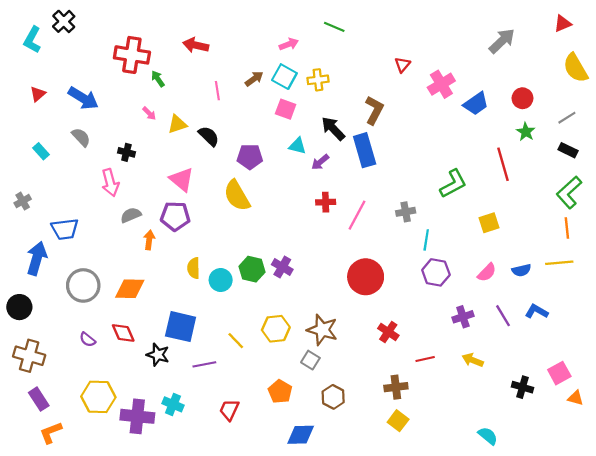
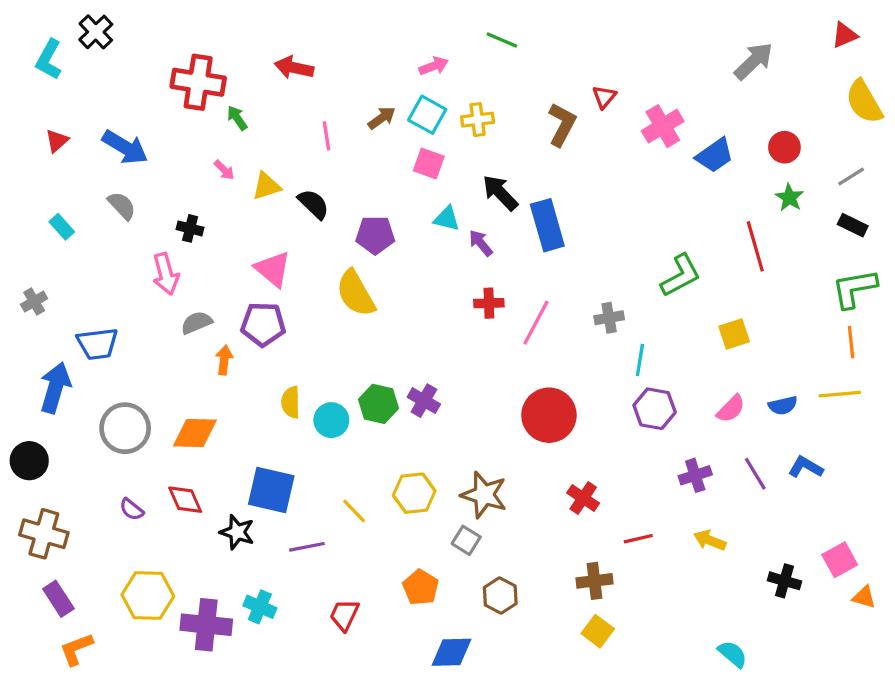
brown L-shape: (374, 110) -> (562, 124), moved
purple arrow: (320, 162) -> (481, 243), turned 90
green L-shape: (569, 192) -> (854, 289), turned 32

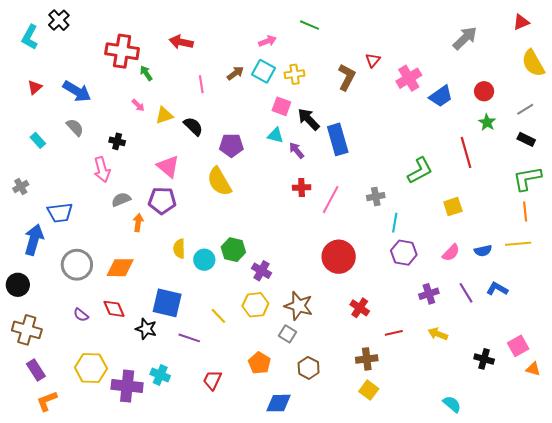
pink square: (429, 163) -> (281, 106), moved
purple cross: (424, 401) -> (261, 271), moved
purple line: (307, 547) -> (189, 338), turned 30

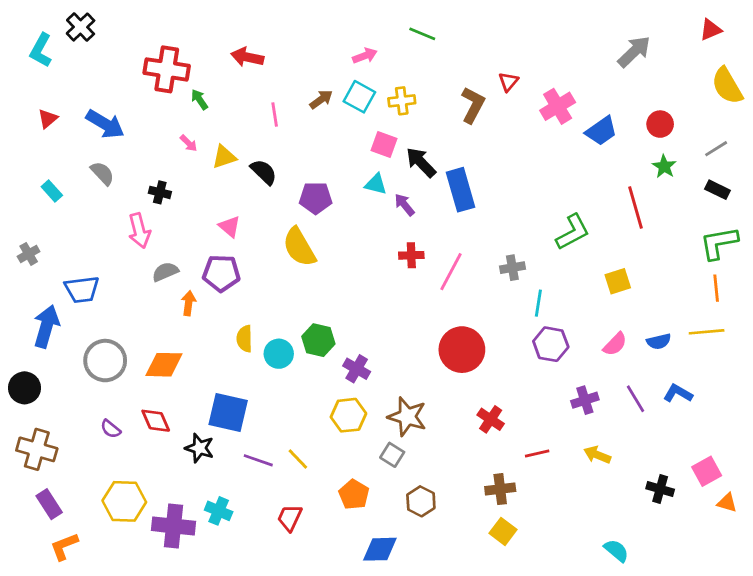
pink triangle: (168, 166) -> (230, 227), size x0.7
yellow line: (218, 316) -> (298, 459), moved

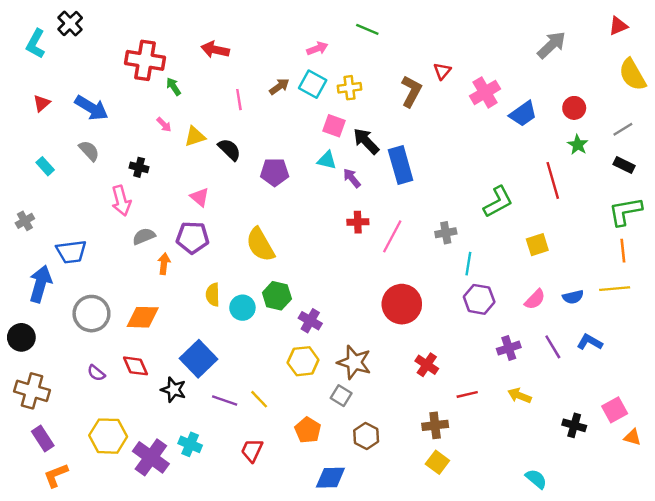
yellow semicircle: (299, 247) -> (260, 245), moved
blue square: (228, 412) -> (198, 359), turned 33
purple cross: (173, 526) -> (151, 457), turned 30

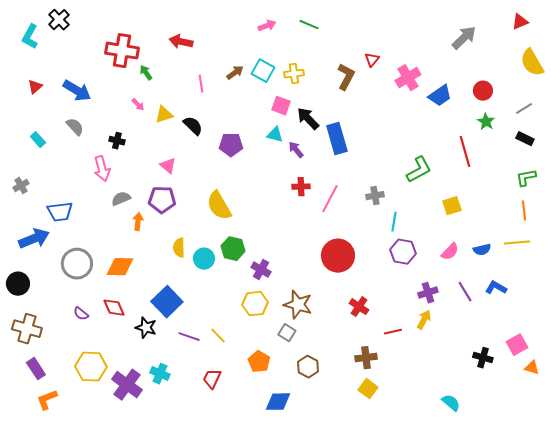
pink arrow: (317, 48) -> (267, 26), moved
green L-shape: (625, 211) -> (526, 178), size x0.7
blue arrow: (40, 284) -> (34, 239), turned 52
yellow arrow: (519, 396) -> (424, 320), moved, turned 96

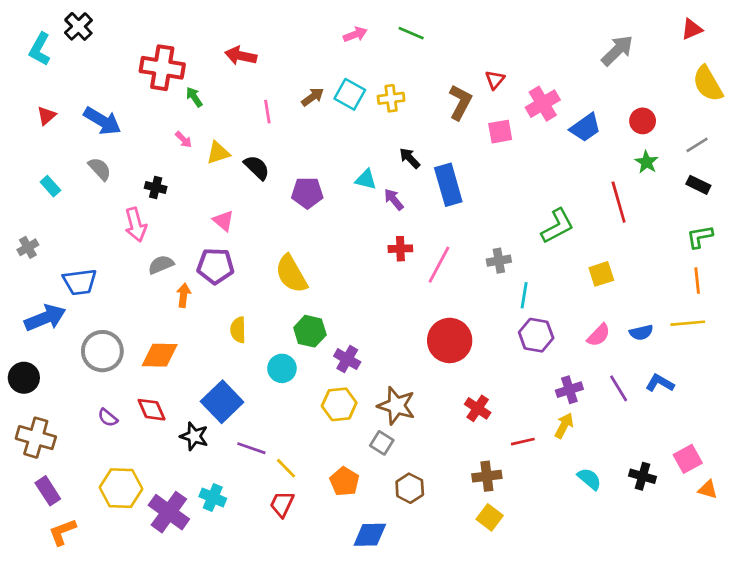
pink square: (281, 106) -> (500, 132), moved, turned -30
black arrow: (308, 119) -> (410, 158), size x0.7
cyan circle: (204, 259) -> (282, 368), moved
yellow line: (218, 336) -> (286, 468), moved
cyan semicircle: (451, 403) -> (589, 479), moved

